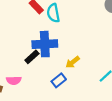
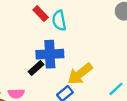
yellow arrow: (73, 62) -> (80, 74), size x1.6

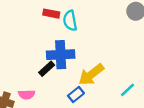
red rectangle: (41, 14) -> (51, 14), turned -35

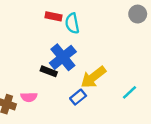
blue cross: (61, 55) -> (63, 57), turned -36
black rectangle: (47, 69) -> (49, 71), turned 63

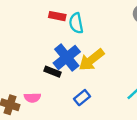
yellow arrow: (93, 77) -> (92, 60), moved

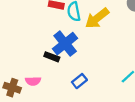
yellow arrow: (92, 60) -> (97, 18), moved

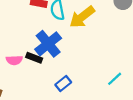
pink semicircle: (33, 81) -> (14, 60), moved

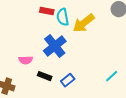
black rectangle: (34, 58) -> (45, 76), moved

